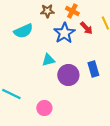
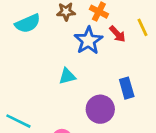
cyan semicircle: (23, 31) -> (28, 23), moved
purple circle: (68, 75) -> (100, 109), moved

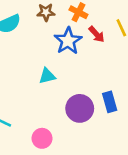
blue rectangle: (127, 88) -> (110, 102), moved

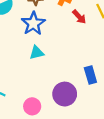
blue star: (68, 41) -> (33, 23), moved
purple circle: (80, 108) -> (65, 94), moved

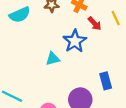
blue star: (33, 23) -> (75, 41), moved

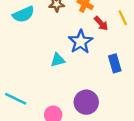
blue rectangle: (106, 81) -> (115, 63), moved

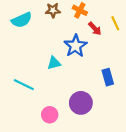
blue rectangle: (115, 63) -> (108, 77), moved
cyan line: (16, 99) -> (24, 85), moved

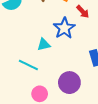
cyan line: (24, 85) -> (28, 65), moved

